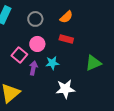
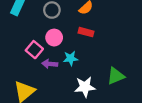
green triangle: (93, 63) -> (116, 76), moved
purple arrow: (33, 68) -> (50, 64), turned -96

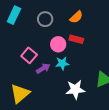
pink circle: (54, 38) -> (58, 44), moved
purple arrow: (50, 64) -> (43, 68), turned 144

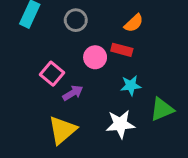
orange semicircle: (76, 17) -> (134, 23), moved
cyan star: (62, 63) -> (131, 85), moved
yellow triangle: (20, 94) -> (62, 130), moved

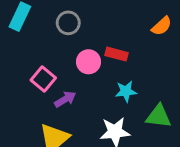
orange semicircle: (134, 23) -> (162, 26), moved
green triangle: (162, 109) -> (159, 116), turned 30

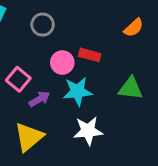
cyan star: (126, 91) -> (77, 91), moved, size x1.4
green triangle: (159, 116) -> (131, 88), moved

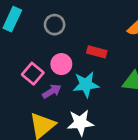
pink circle: (62, 63) -> (61, 64), moved
white star: (88, 131) -> (80, 123), moved

